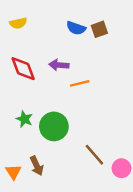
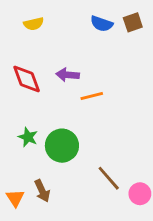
yellow semicircle: (18, 23) -> (34, 24), moved
blue semicircle: (76, 28) -> (102, 24), moved
brown square: (99, 29) -> (133, 22), moved

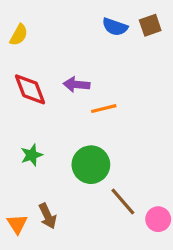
yellow semicircle: (34, 24) -> (19, 35), moved, turned -48
green star: (28, 137) -> (32, 155), turned 30
green circle: (62, 146) -> (91, 165), moved

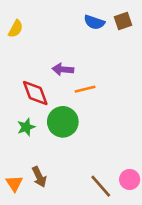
red diamond: (30, 89) -> (35, 93), moved
green circle: (91, 165) -> (63, 122), moved
brown line: (123, 202) -> (101, 186), moved

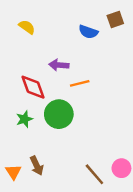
blue semicircle: (94, 22) -> (88, 32), moved
yellow semicircle: (16, 29) -> (27, 27), moved, turned -84

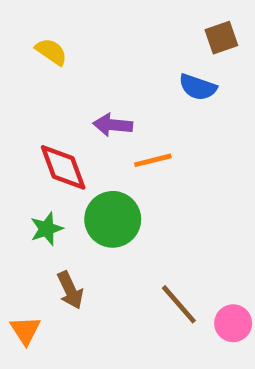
blue semicircle: (88, 32) -> (198, 87), moved
brown arrow: (37, 166) -> (70, 290), moved
brown line: (94, 174) -> (179, 304), moved

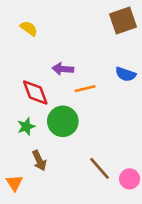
brown square: (221, 38) -> (123, 21), size x1.5
blue semicircle: (198, 87) -> (126, 74), moved

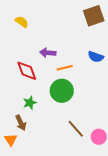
green circle: (63, 121) -> (62, 91), moved
green star: (26, 127) -> (30, 103), moved
brown arrow: (39, 161) -> (21, 123), moved

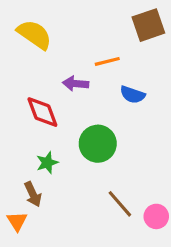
yellow semicircle: (22, 22) -> (34, 35), size x1.6
blue semicircle: (96, 57) -> (133, 95), moved
orange line: (65, 68) -> (107, 61), moved

